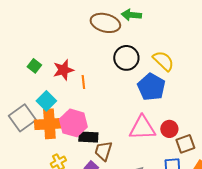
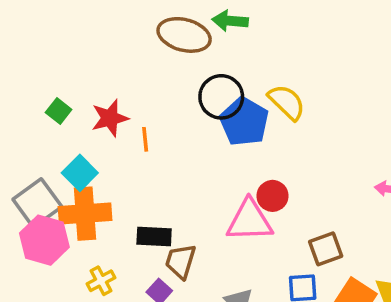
blue pentagon: (151, 87) -> (244, 122), moved
pink hexagon: (73, 123) -> (44, 240), moved
red circle: (169, 129) -> (273, 196), moved

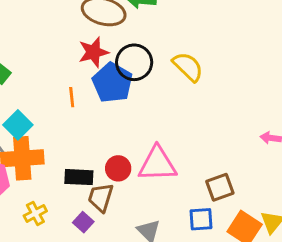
red star: (110, 118) -> (93, 52), moved
blue pentagon: (244, 122) -> (112, 83), moved
red circle: (273, 196) -> (118, 168), moved

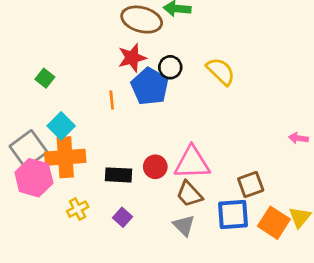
black circle: (134, 62) -> (170, 67), size x0.7
brown trapezoid: (101, 197) -> (189, 194), moved, turned -60
blue square: (201, 219) -> (233, 214), size x1.4

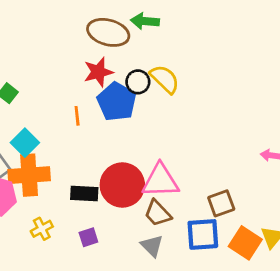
yellow semicircle: (221, 71) -> (165, 79), moved
red circle: (155, 167) -> (122, 185), size x1.8
purple square: (123, 217) -> (88, 237), turned 30

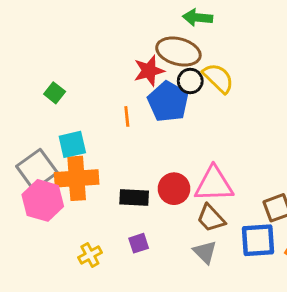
brown ellipse: (108, 32) -> (178, 52), moved
cyan square: (25, 143) -> (72, 144), turned 32
red circle: (122, 185) -> (174, 189), size x0.7
yellow cross: (42, 229) -> (90, 255), moved

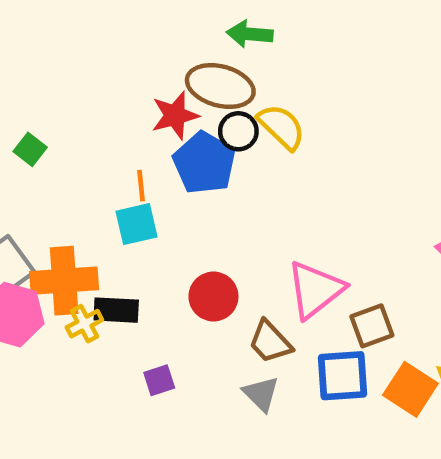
cyan square: (72, 144) -> (137, 224), moved
pink triangle: (214, 184) -> (315, 290), moved, turned -36
black rectangle: (134, 197) -> (116, 310), moved
yellow cross: (90, 255) -> (84, 324), moved

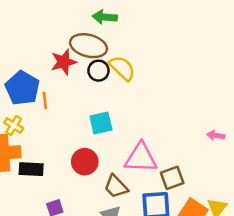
blue pentagon: (204, 163) -> (22, 88), moved
cyan square: (137, 224) -> (101, 123), moved
pink triangle: (315, 290) -> (141, 158), turned 40
yellow cross: (84, 324) -> (14, 125), moved, turned -30

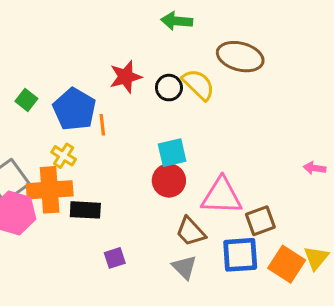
brown ellipse: (89, 46) -> (240, 57), moved
red circle: (85, 162) -> (169, 180), moved

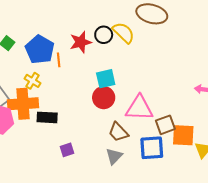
red star: (126, 77) -> (81, 42), moved
orange square: (287, 264) -> (183, 135), moved, turned -30
gray triangle: (184, 267) -> (114, 156), turned 30

